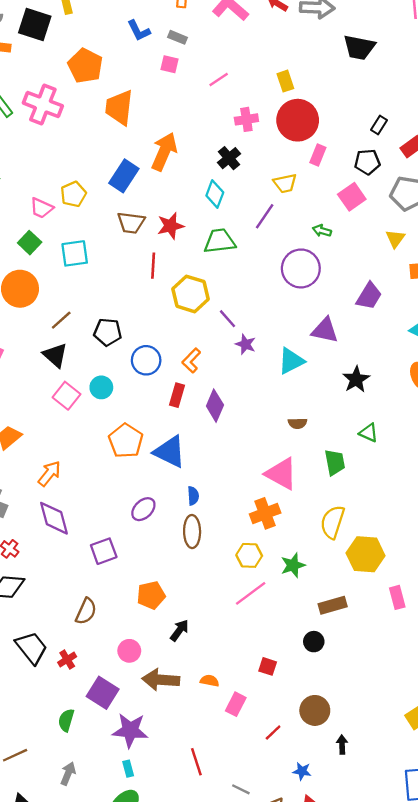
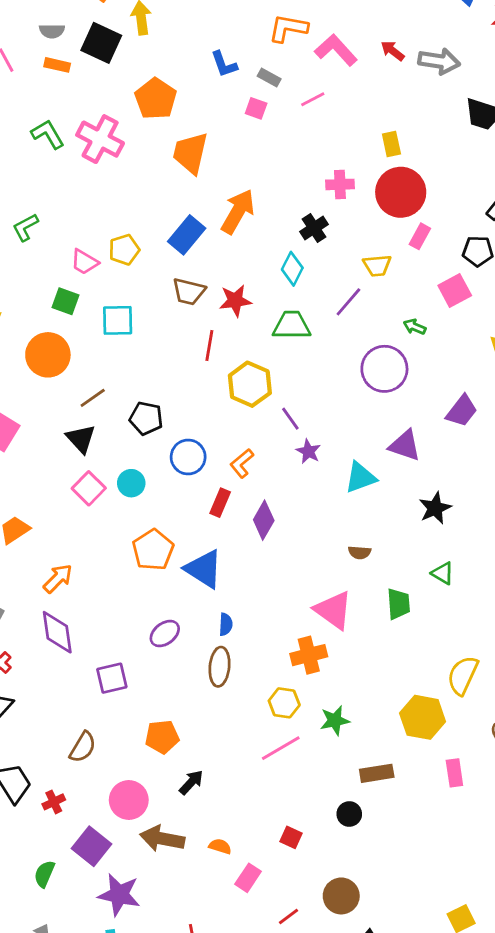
pink line: (219, 80) -> (313, 99), moved
green square: (30, 243) -> (66, 301), turned -30
yellow semicircle: (333, 522) -> (463, 675), moved
pink circle: (129, 651) -> (129, 800), size x1.4

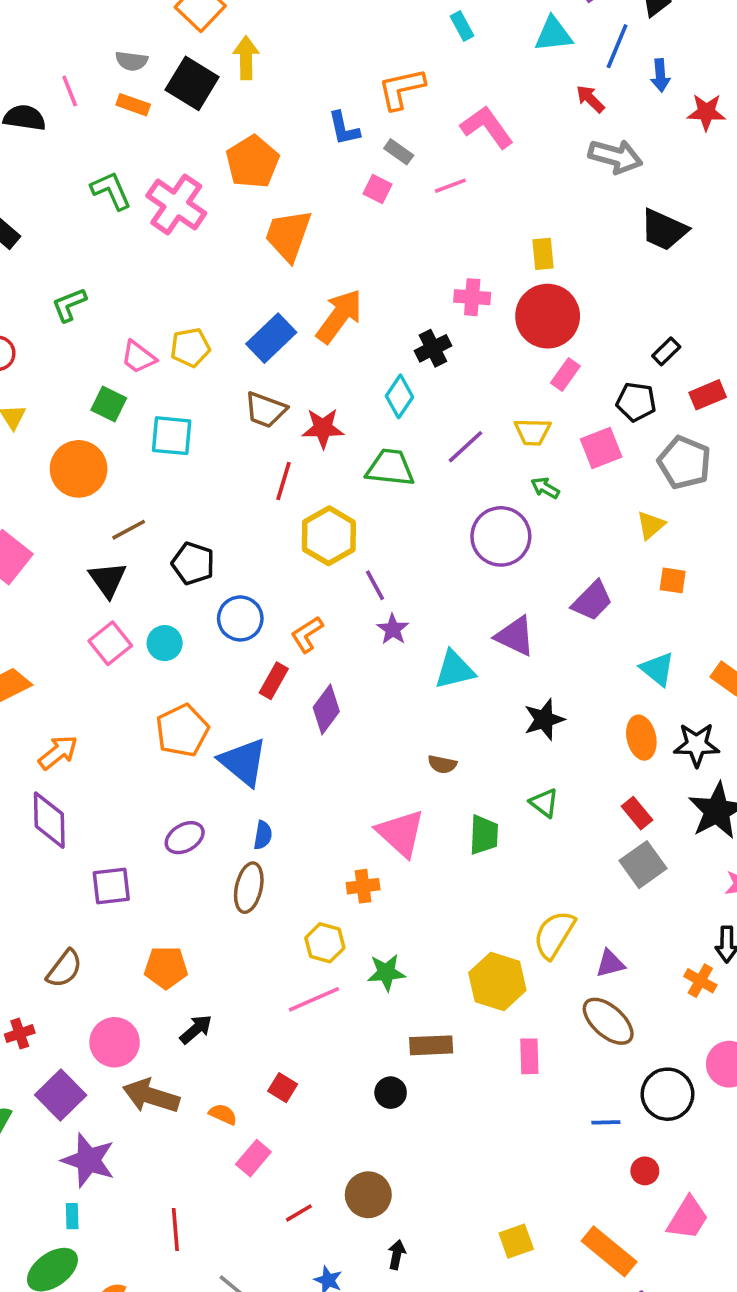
orange L-shape: (288, 28) -> (401, 89), moved, turned -30
red arrow: (393, 51) -> (590, 99), moved
yellow trapezoid: (377, 266) -> (533, 432), moved
orange cross: (309, 655) -> (363, 886), size x0.7
red square: (291, 837) -> (283, 1088), moved

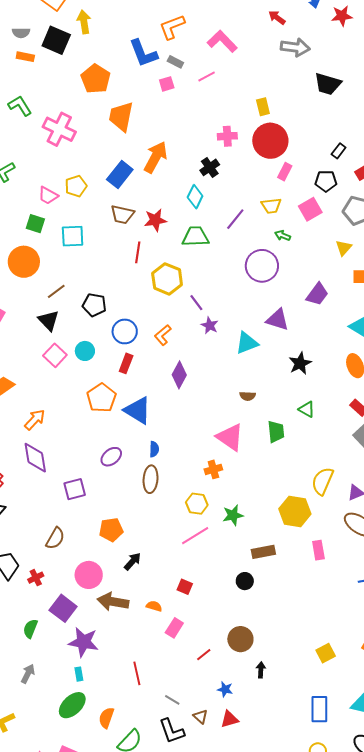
blue L-shape: (344, 128) -> (143, 53), size x1.5
pink square: (378, 189) -> (167, 84), turned -35
pink cross: (176, 204) -> (59, 129), moved
red rectangle: (274, 681) -> (126, 363), moved

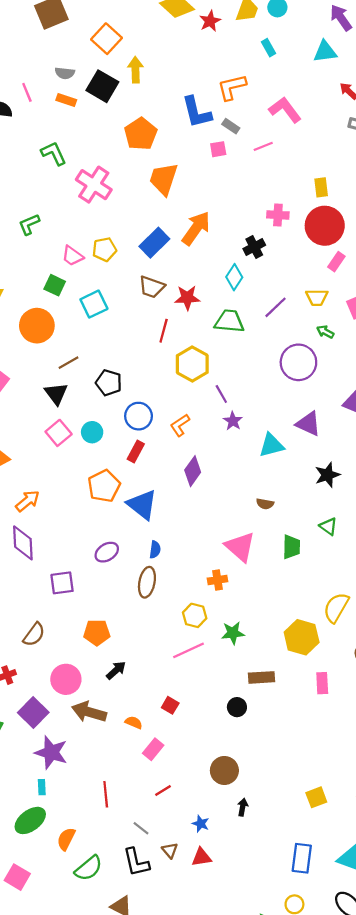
cyan square: (73, 236) -> (94, 304), turned -30
red line: (204, 655) -> (163, 790), moved

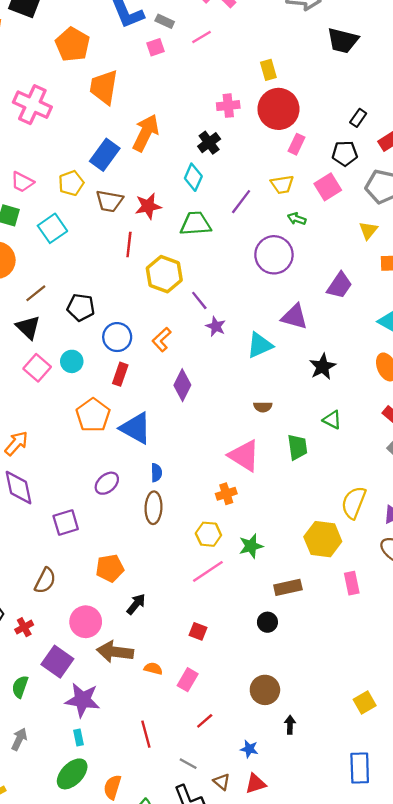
yellow pentagon: (104, 249) -> (71, 183), moved
orange semicircle: (134, 723) -> (153, 669), moved

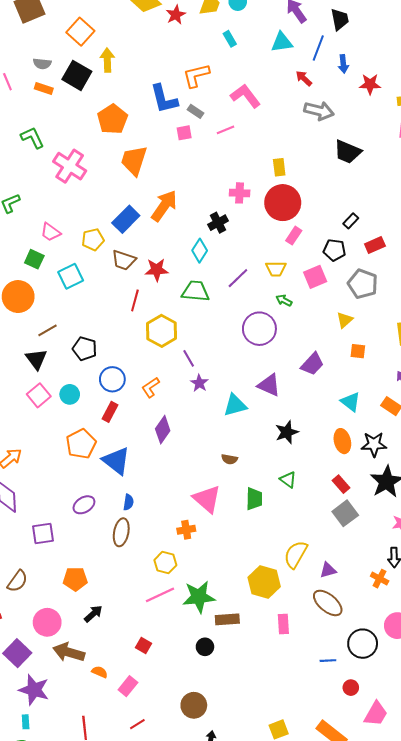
green star: (251, 546) -> (199, 597), moved, size x1.5

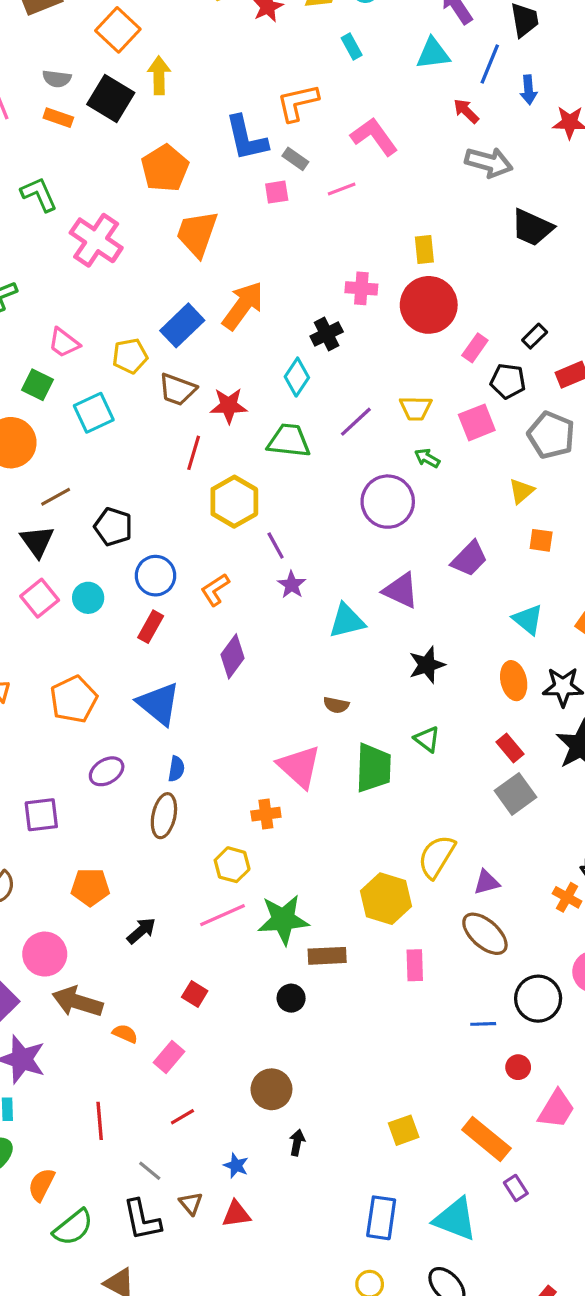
pink rectangle: (294, 236) -> (475, 348), moved
orange pentagon: (81, 444) -> (74, 699), moved
green trapezoid: (254, 499) -> (373, 768), size x1.4
black arrow: (93, 614) -> (141, 931), moved

